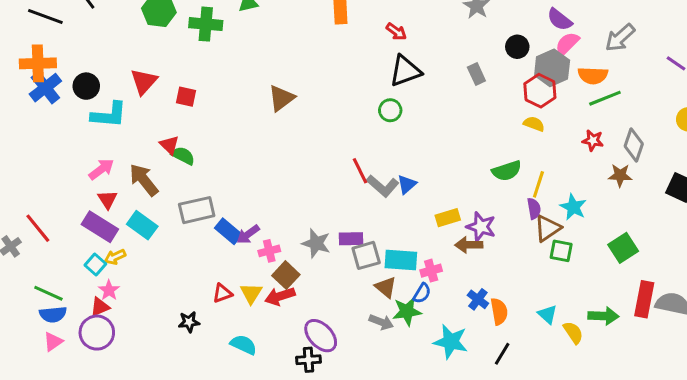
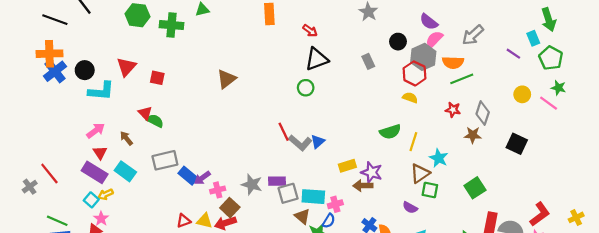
brown arrow: (144, 180) -> (126, 138), size x0.6
purple semicircle: (534, 209) -> (410, 208), moved, turned 128
yellow triangle: (251, 293) -> (204, 221), turned -49

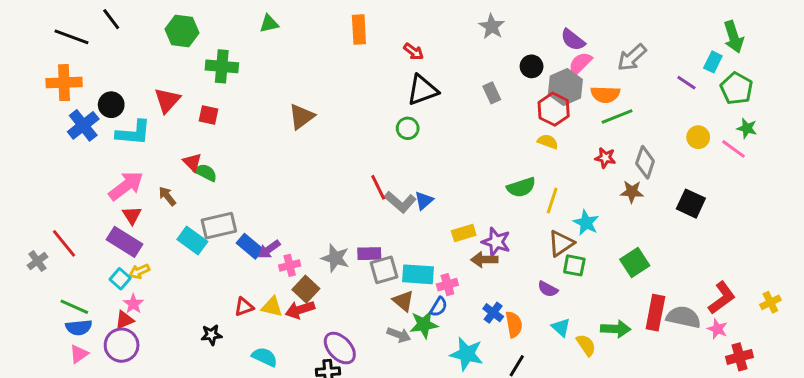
green cross: (172, 25) -> (222, 66), moved
cyan rectangle: (533, 38) -> (713, 62), turned 48
blue cross: (55, 71) -> (83, 125), moved
pink arrow: (96, 131) -> (126, 186), size x1.4
cyan rectangle: (125, 171) -> (192, 240), moved

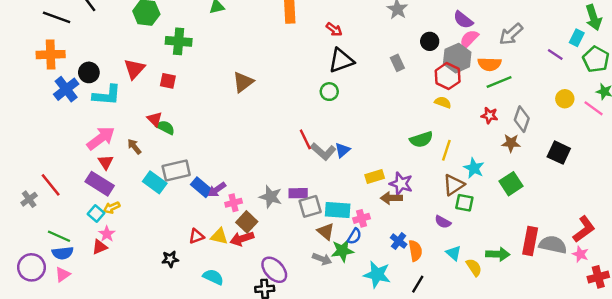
green square: (635, 263) -> (511, 184), moved
purple circle: (122, 345) -> (31, 267), moved

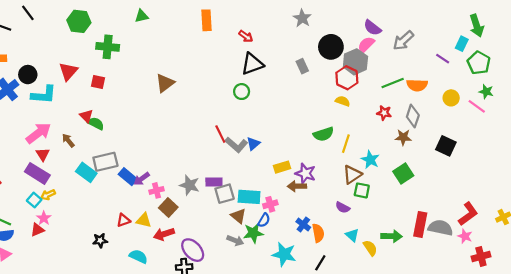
purple semicircle: (463, 20) -> (372, 28), moved
black circle: (430, 41) -> (331, 47), size x1.5
orange semicircle: (489, 64) -> (417, 85), moved
red arrow: (242, 239) -> (164, 234), moved

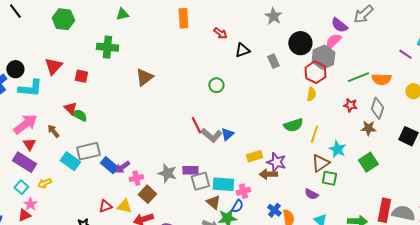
gray arrow: (403, 40) -> (363, 14), moved
green cross: (108, 47) -> (107, 47), moved
black triangle: (252, 64) -> (242, 50), moved, size x0.7
yellow semicircle: (343, 101) -> (311, 94), turned 80
yellow arrow: (48, 195) -> (44, 183), moved

